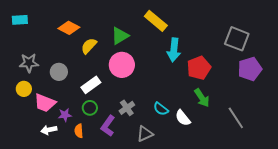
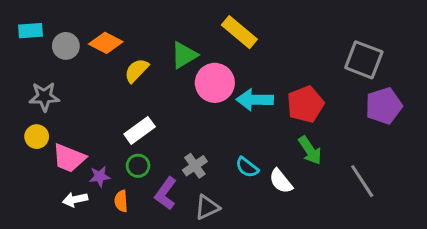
cyan arrow: (174, 50) -> (255, 100), moved, turned 85
pink circle: (122, 65) -> (215, 83), moved
gray circle: (59, 72) -> (66, 46), moved
gray triangle: (145, 134) -> (207, 207), moved

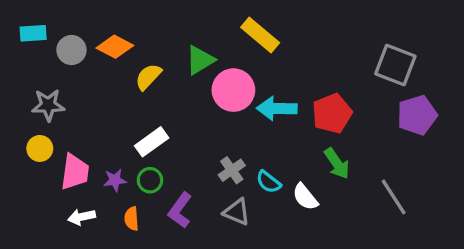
pink trapezoid: (69, 158) -> (75, 172), turned -104
gray cross: (195, 166) -> (232, 170), moved
purple star: (100, 177) -> (115, 180), moved
gray triangle: (207, 207) -> (237, 212), moved, turned 48

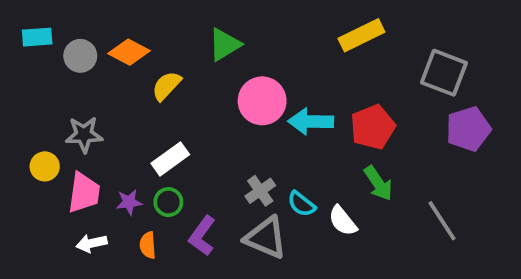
yellow rectangle: (260, 35) -> (361, 35), moved, turned -66
green triangle: (200, 60) -> (225, 45), moved
gray star: (48, 105) -> (84, 135), moved
gray triangle: (237, 212) -> (266, 238), size x1.4

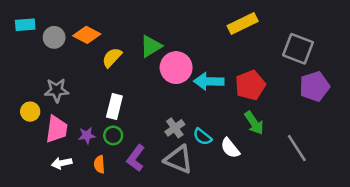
green triangle: (225, 45) -> (151, 46), moved
white rectangle: (170, 159) -> (114, 107), turned -40

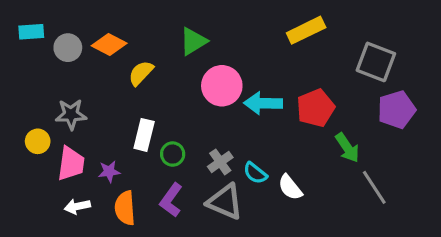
green triangle: (151, 46) -> (193, 41), moved
green arrow: (254, 123) -> (347, 148), moved
green circle: (113, 135) -> (173, 154), moved
orange semicircle: (99, 164) -> (125, 208), size x1.5

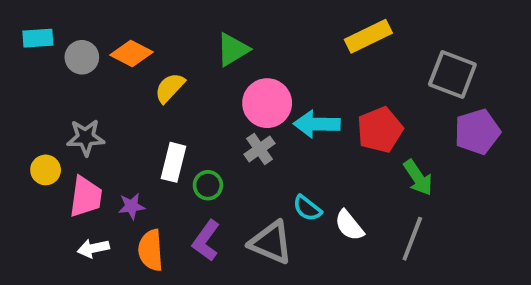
gray cross: (220, 162) -> (259, 149), moved
gray line: (374, 187) -> (412, 239), moved, turned 54

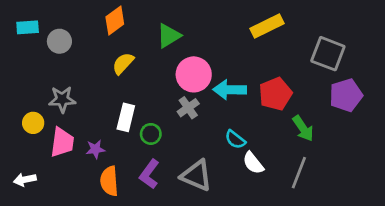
orange diamond: (132, 53) -> (115, 20), moved, turned -64
cyan semicircle: (307, 208) -> (235, 139), moved
white arrow: (93, 248) -> (25, 180), moved

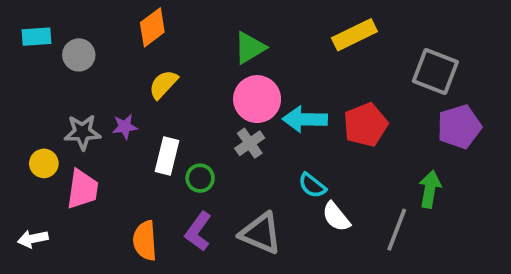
green triangle: (169, 36) -> (250, 48), moved
green arrow: (303, 128) -> (430, 189), moved, turned -136
purple star: (95, 149) -> (125, 127), moved

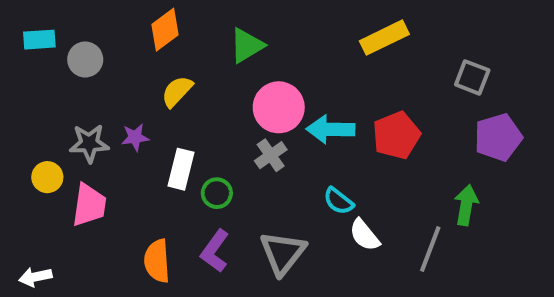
green triangle: (250, 48) -> (247, 46), moved
gray square: (435, 72) -> (472, 77), size x0.7
gray triangle: (261, 233) -> (283, 253), turned 45
white arrow: (33, 239) -> (35, 277), moved

